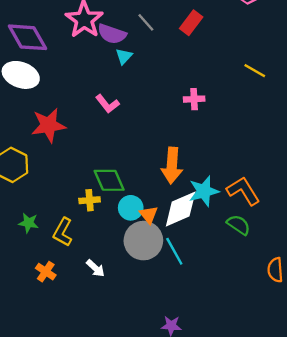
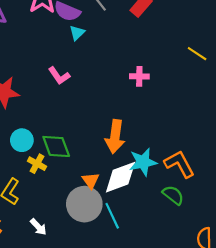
yellow cross: (90, 200) -> (37, 164), turned 30
cyan circle: (131, 208) -> (22, 140), moved

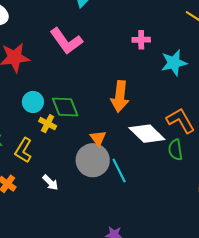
pink L-shape: (59, 76) -> (66, 41), size x1.6
cyan star: (143, 162) -> (174, 63), moved
white diamond: (121, 177) -> (147, 134), moved, turned 66
green semicircle: (173, 195) -> (175, 150), turned -135

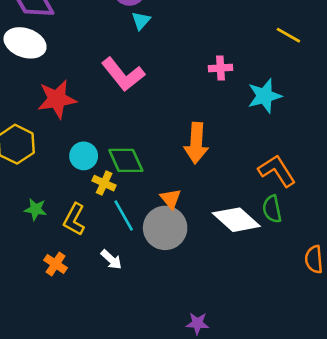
white diamond: (147, 134) -> (236, 220), moved
cyan line: (119, 170) -> (124, 215), moved

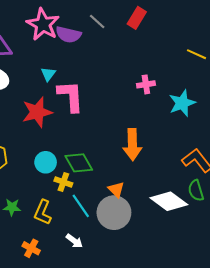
cyan triangle: (141, 21) -> (48, 74), moved
pink L-shape: (123, 74) -> (71, 96), turned -140
red star: (57, 99) -> (37, 112), moved

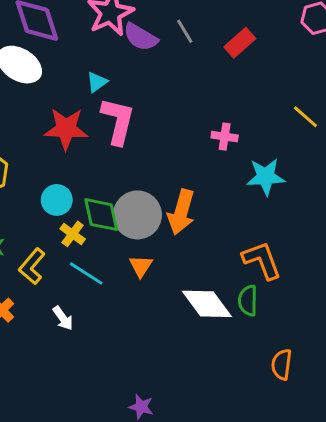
cyan line: (81, 206) -> (86, 273), turned -40
gray circle: (114, 213) -> (137, 215), moved

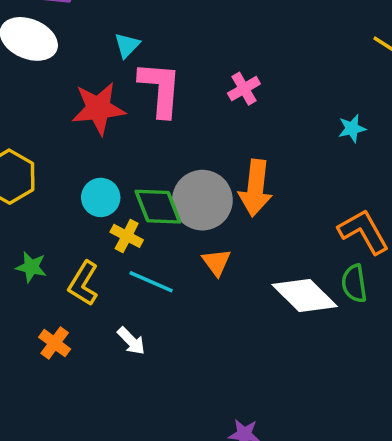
pink cross: (225, 137) -> (244, 89), moved, turned -30
cyan star: (266, 177) -> (352, 128), size x0.6

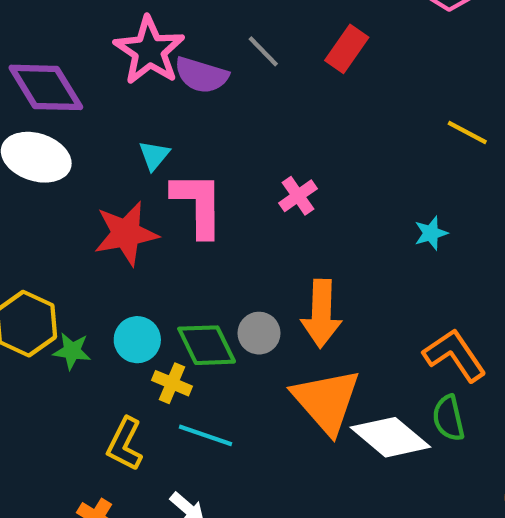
gray circle: (202, 200) -> (259, 333), size x0.6
orange triangle: (216, 262) -> (326, 401), moved, size x2.0
green star: (31, 267) -> (72, 351), moved

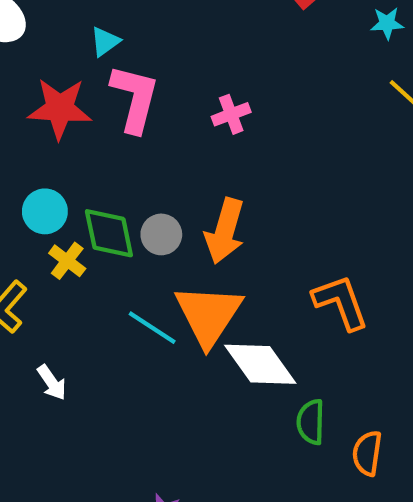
cyan star: (431, 233) -> (387, 23), moved
green semicircle: (448, 418) -> (311, 422), moved
cyan line: (206, 435) -> (152, 328), moved

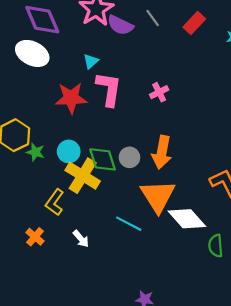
yellow cross: (67, 261) -> (83, 176), size x1.8
cyan line: (152, 328) -> (129, 224), moved

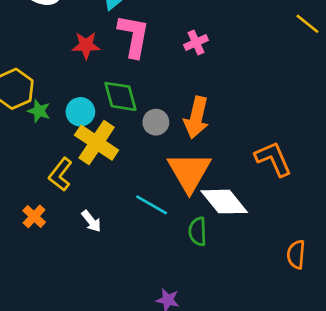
red star: (71, 98) -> (86, 45), size x0.7
green diamond: (103, 159) -> (121, 96), moved
green semicircle: (216, 246) -> (198, 231), moved

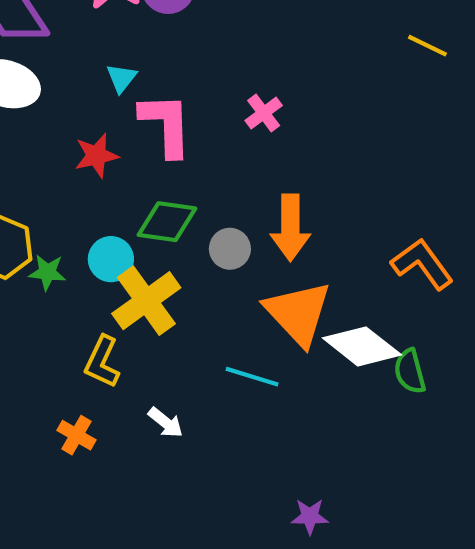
green diamond: (121, 96) -> (167, 222), turned -54
yellow cross: (97, 143) -> (146, 301), turned 33
green semicircle: (198, 231) -> (410, 371), moved

